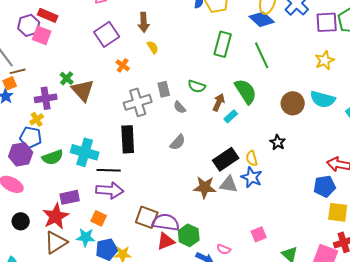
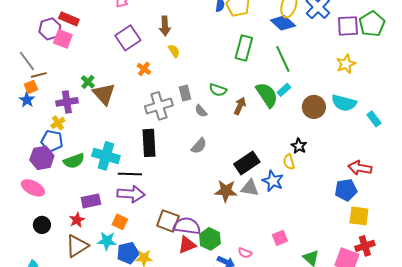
cyan rectangle: (231, 116) -> (284, 90), moved
yellow semicircle: (252, 158) -> (289, 162), moved
red star: (56, 216) -> (77, 220), size x0.6

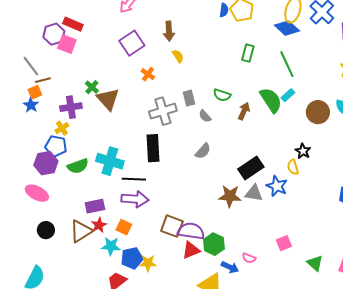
green rectangle: (244, 48) -> (248, 53), size x0.7
red star: (77, 220) -> (99, 225), moved
brown triangle: (77, 246) -> (81, 231), moved

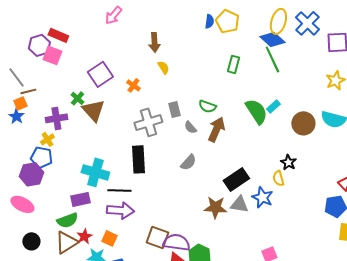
purple square: (132, 43) -> (100, 74), moved
green line: (287, 64) -> (272, 59), moved
brown arrow: (244, 111) -> (216, 129), moved, size x1.4
green semicircle: (78, 166) -> (67, 220), moved
purple rectangle: (95, 206) -> (80, 199), moved

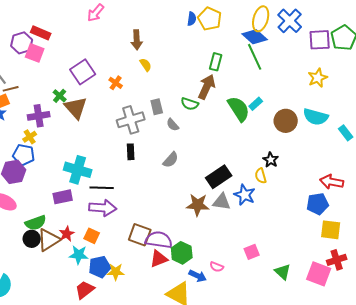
brown arrow: (216, 129) -> (207, 87), moved
black rectangle: (138, 159) -> (131, 152), moved, size x0.6
green semicircle: (67, 220) -> (36, 223), moved
black circle: (31, 241) -> (32, 239), moved

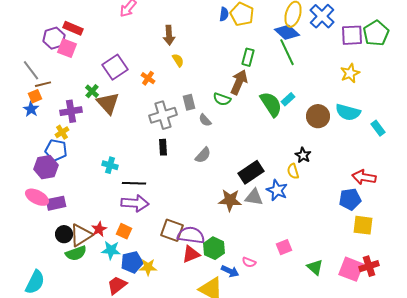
cyan cross: (78, 170) -> (110, 165), size x0.6
purple rectangle: (63, 197) -> (56, 203), moved
green semicircle: (36, 223) -> (76, 253), moved
red cross: (337, 260) -> (369, 266), moved

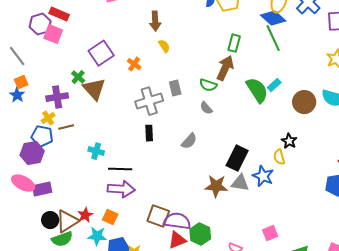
brown line: (43, 84) -> (66, 127), moved
gray semicircle: (205, 120) -> (206, 108), moved
black rectangle: (251, 172) -> (237, 158), turned -30

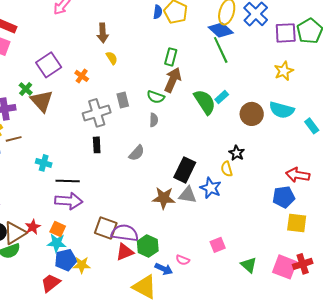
green rectangle: (234, 43) -> (171, 57), moved
gray semicircle: (206, 108) -> (154, 120), turned -136
cyan star: (97, 236) -> (57, 243), moved

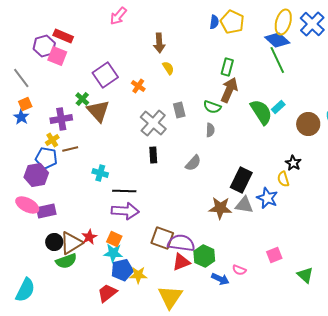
gray cross: (97, 113) -> (153, 123), turned -32
yellow triangle: (145, 287) -> (170, 297), moved, turned 36

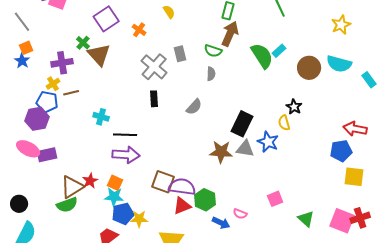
black circle: (54, 242) -> (19, 204), moved

